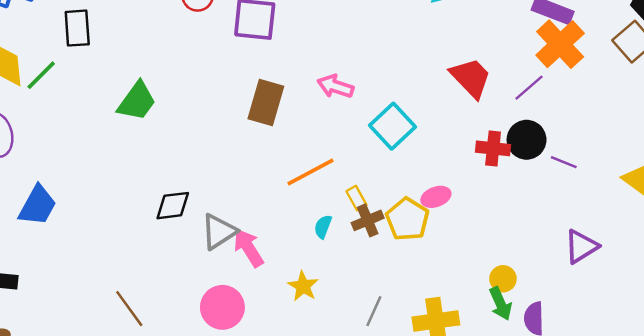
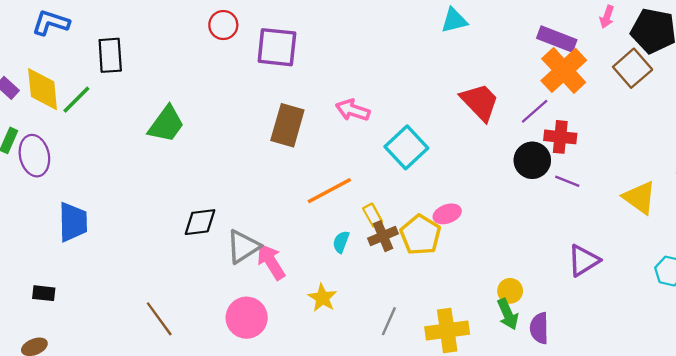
red cross: (493, 148) -> (560, 137), moved
blue trapezoid: (37, 206) -> (73, 222), turned -30

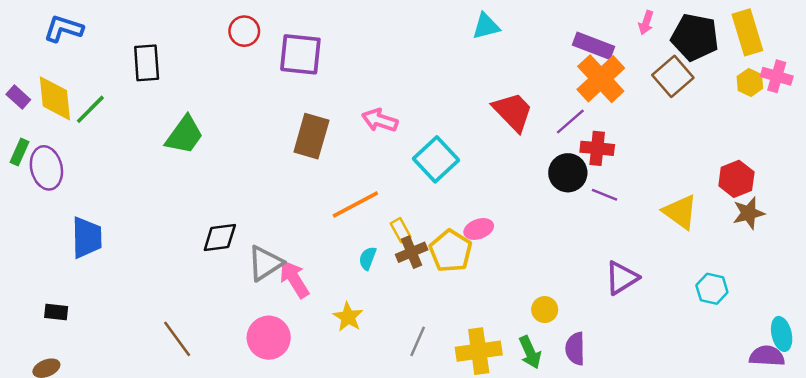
black rectangle: (110, 55) -> (147, 63), moved
green arrow: (508, 314) -> (530, 352), moved

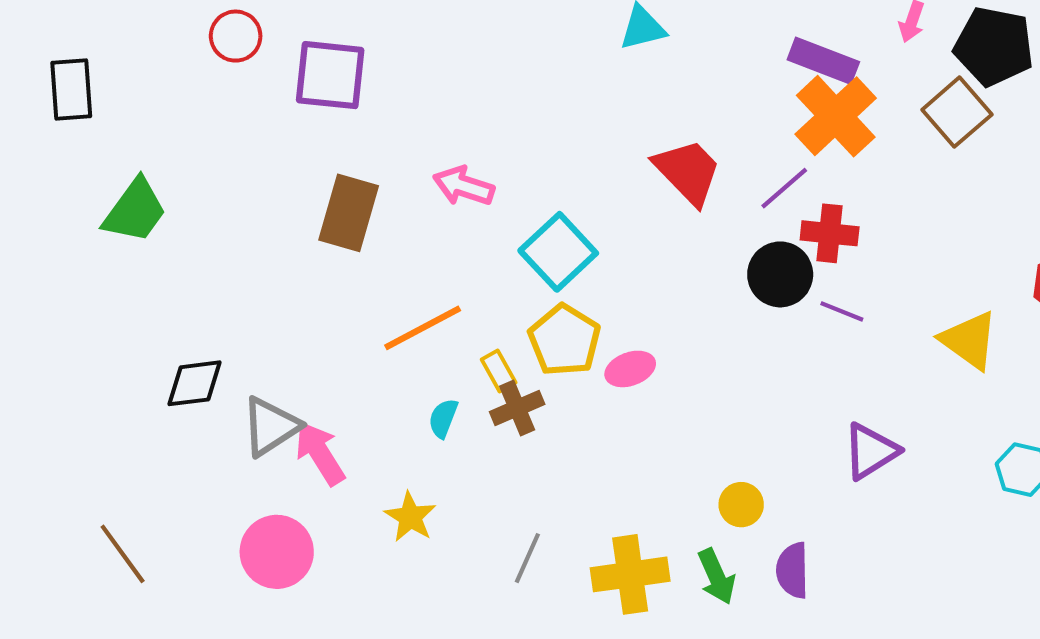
yellow pentagon: (451, 251) -> (564, 340), moved

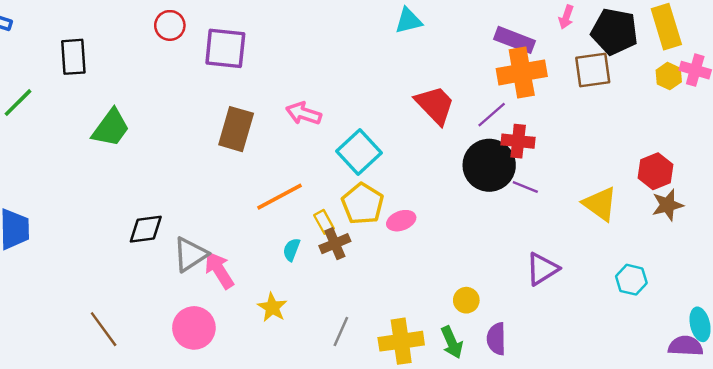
brown square: (957, 112) -> (593, 70), turned 33
orange cross: (836, 116) -> (522, 72), turned 33
black circle: (780, 274) -> (489, 165), size x1.4

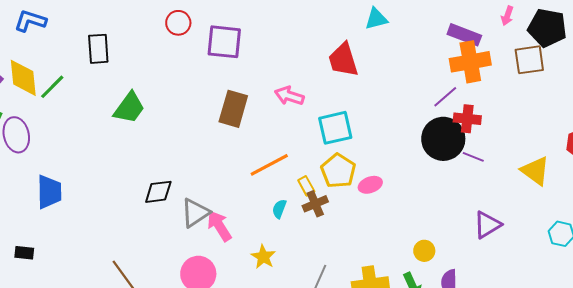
red trapezoid: (435, 105) -> (343, 60), moved, turned -153
cyan square: (359, 152) -> (335, 128), turned 30

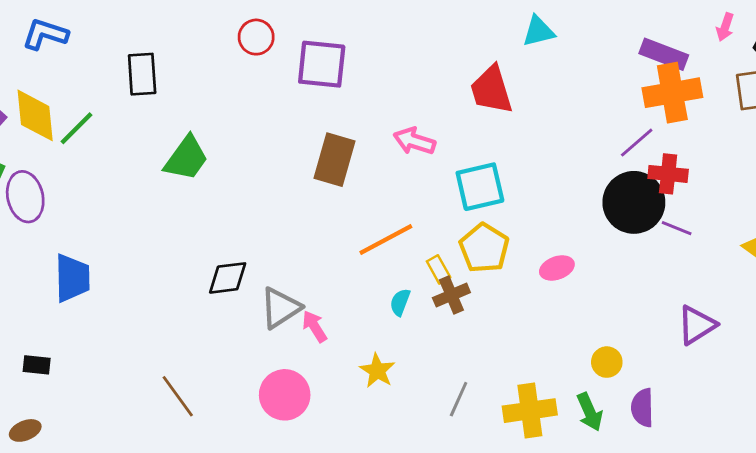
pink ellipse: (370, 185) -> (557, 268), moved
pink arrow: (219, 226) -> (315, 326), size x0.7

